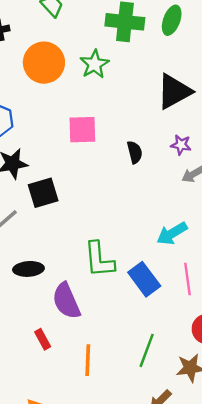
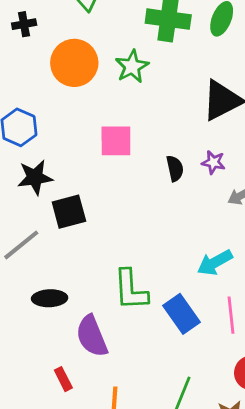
purple star: (181, 145) -> (213, 162), moved

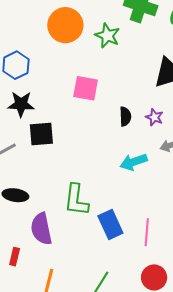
green star: (132, 66) -> (107, 36), turned -30
cyan arrow: (215, 263) -> (134, 162), moved
red rectangle: (63, 379) -> (15, 257), turned 30

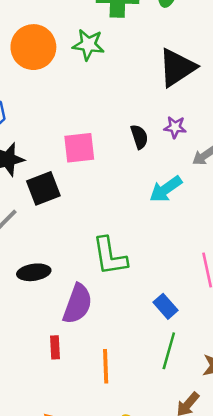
pink square: (86, 88) -> (79, 148), moved
blue rectangle: (110, 225) -> (165, 306), moved, size x0.7
purple semicircle: (41, 229) -> (78, 304), turned -132

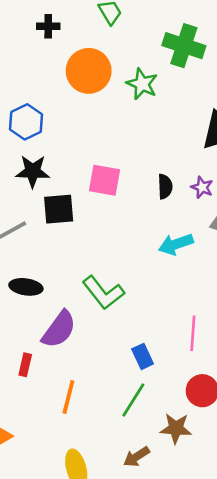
green L-shape: (110, 256) -> (103, 293), turned -45

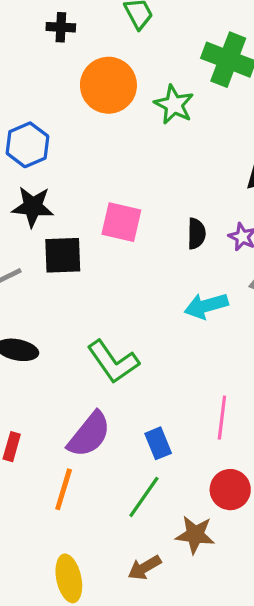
purple semicircle: (59, 329) -> (89, 434), moved

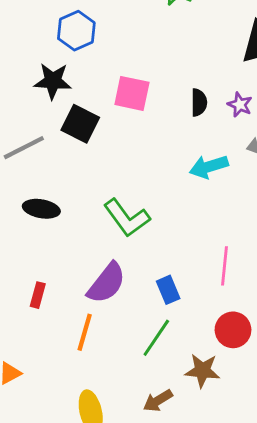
blue hexagon: (27, 145) -> (76, 31), moved
black square: (63, 255) -> (80, 124), turned 30

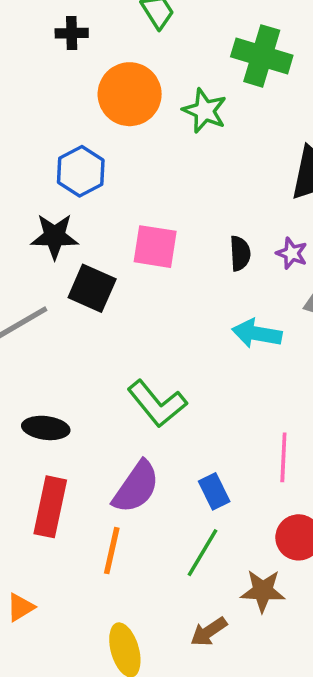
cyan arrow: (209, 167) -> (257, 334), turned 30
black ellipse: (41, 209) -> (46, 428), moved
red rectangle: (38, 295) -> (50, 507), size x1.8

